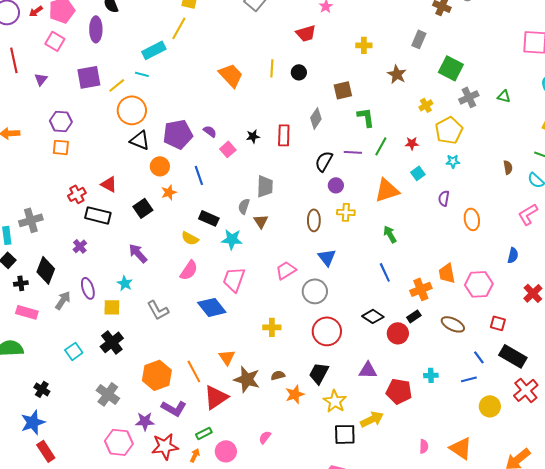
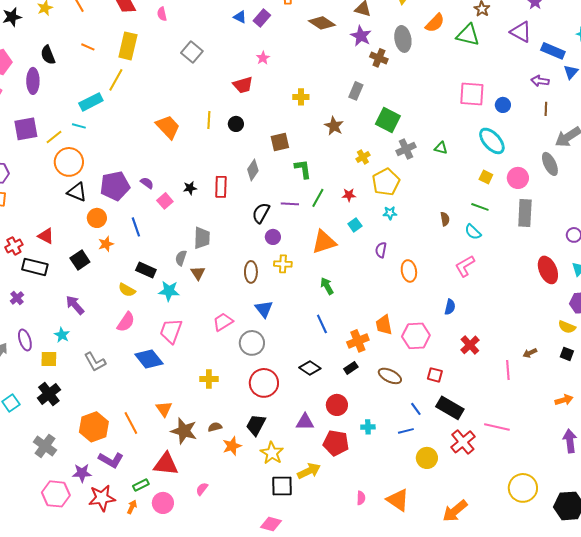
red circle: (398, 333) -> (337, 405), moved
red triangle: (216, 397) -> (166, 464), moved, turned 40

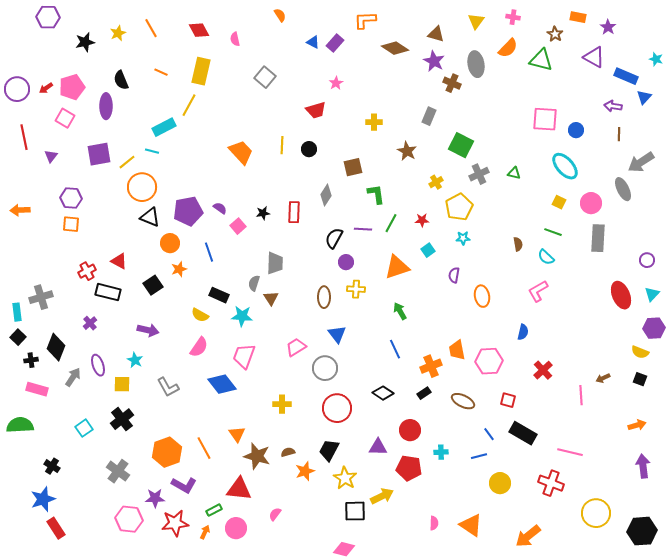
purple arrow: (75, 305) -> (148, 330), turned 145
red cross: (463, 442) -> (551, 483), moved, turned -30

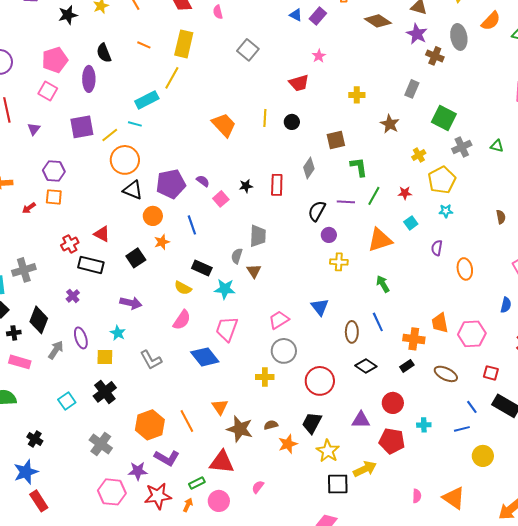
red arrow: (46, 88) -> (29, 208), moved
brown ellipse: (324, 297) -> (352, 332), moved
orange cross: (431, 366) -> (414, 339), turned 30
gray circle: (325, 368) -> (284, 351), moved

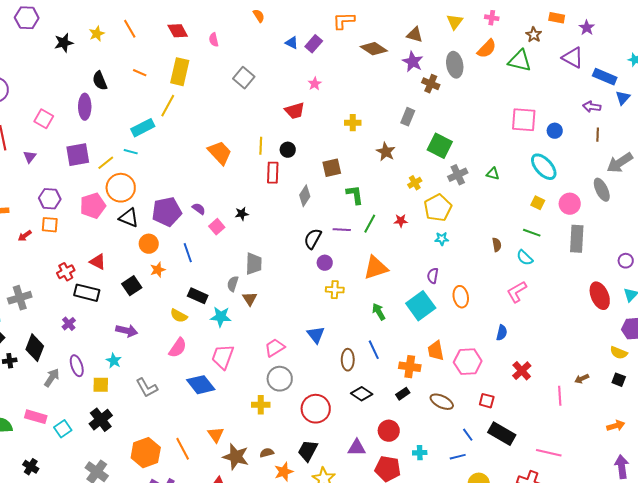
pink pentagon: (55, 60) -> (93, 206), moved
red rectangle: (277, 185) -> (273, 173), moved
cyan square: (411, 223) -> (421, 306), moved, size x2.0
pink rectangle: (20, 362) -> (36, 417), moved

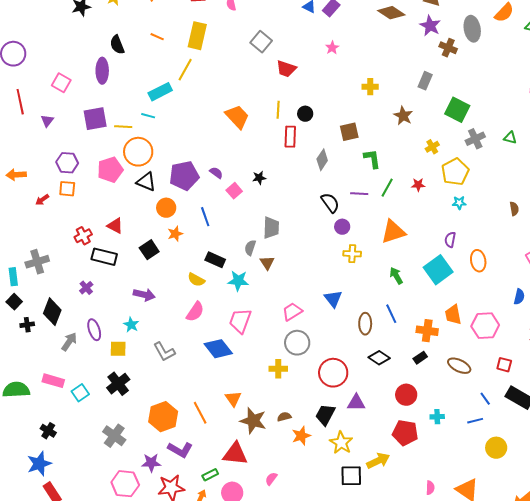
red trapezoid: (295, 111) -> (286, 69), moved, turned 35
yellow line: (106, 163) -> (123, 127), turned 42
black semicircle: (313, 239) -> (330, 203), turned 115
purple triangle: (357, 448) -> (356, 403), moved

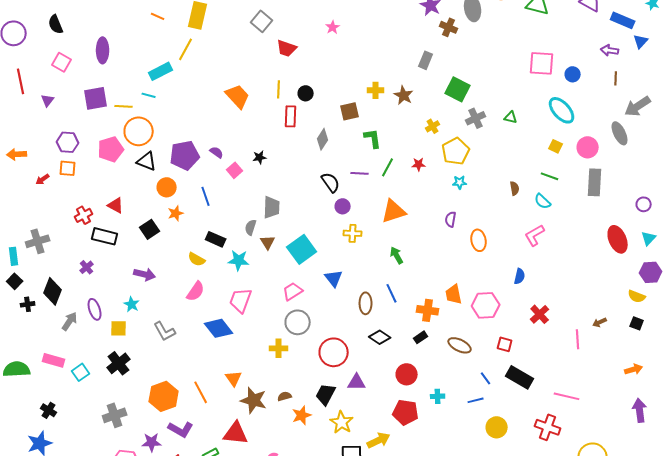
black semicircle: (117, 45) -> (56, 24), moved
yellow cross: (370, 87) -> (376, 90), moved
cyan square: (438, 270) -> (302, 249), moved
gray cross: (114, 436) -> (115, 415), turned 35

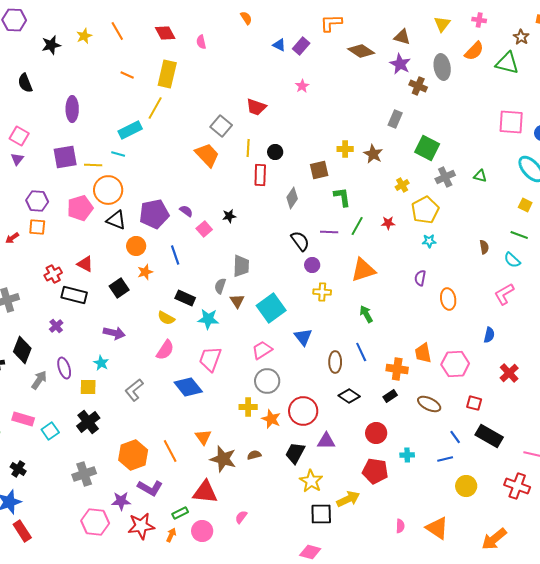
gray square: (262, 21) -> (221, 126), moved
pink square: (62, 62) -> (19, 136), moved
gray L-shape: (165, 331) -> (134, 390), turned 80
orange star: (302, 415) -> (271, 419), moved, turned -30

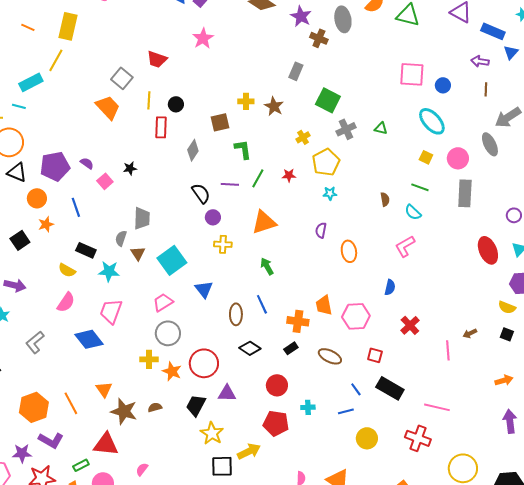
pink star: (302, 86) -> (203, 38), size x1.5

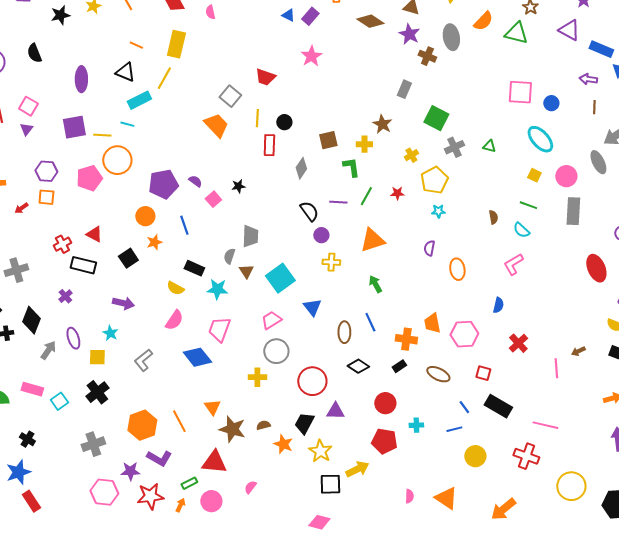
yellow cross: (246, 101) -> (364, 144), moved
black triangle: (17, 172) -> (125, 72), moved
orange star: (172, 371) -> (283, 444), moved

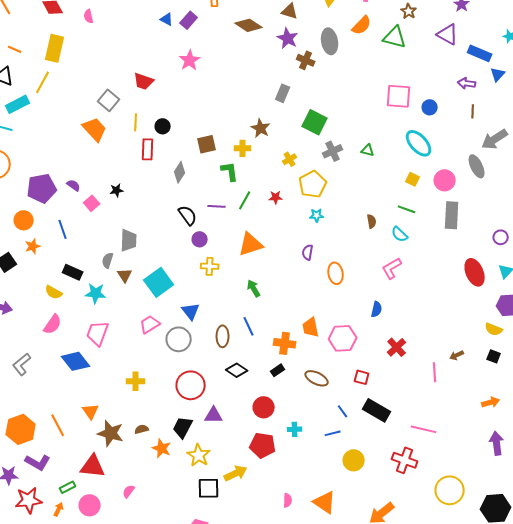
gray circle: (276, 351) -> (179, 339), moved

